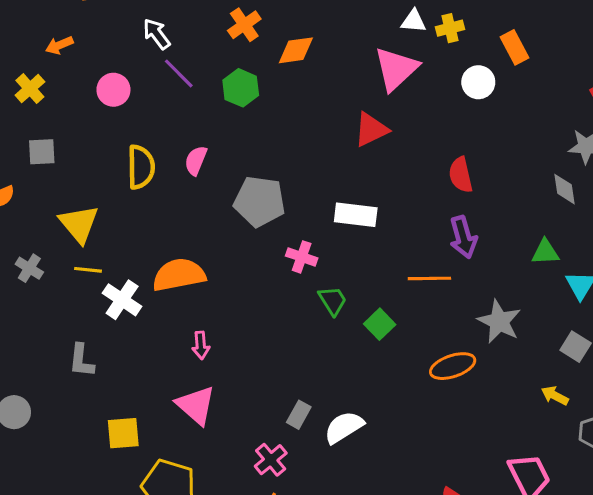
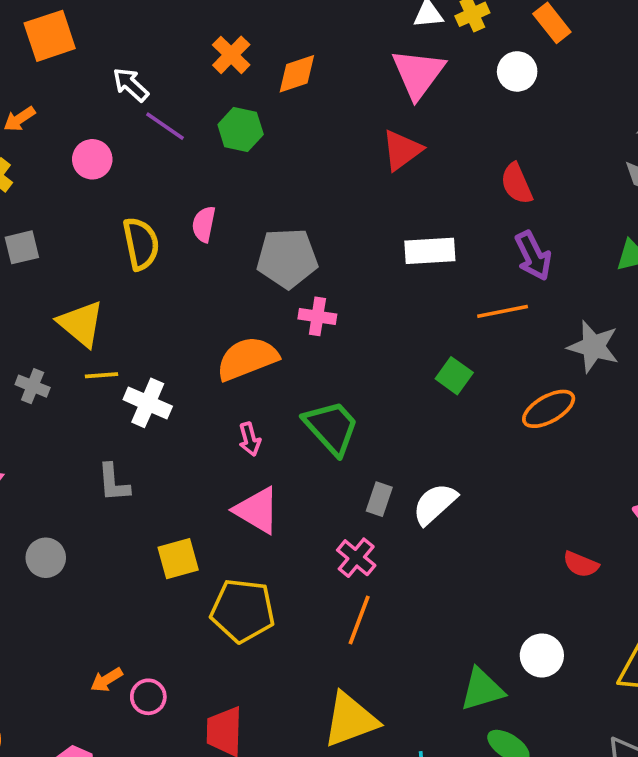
white rectangle: (356, 215) -> (430, 251), moved
pink cross: (302, 257) -> (317, 316), moved
orange semicircle: (179, 275) -> (247, 359), moved
green trapezoid: (333, 301) -> (331, 427), moved, size x1.6

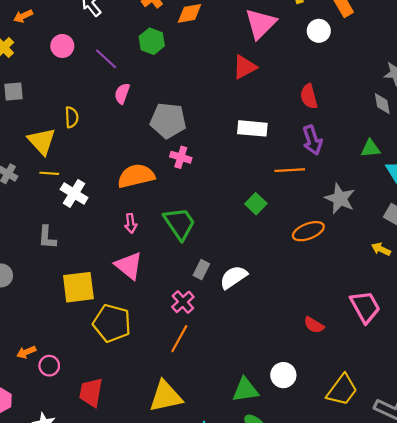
purple line: (165, 126) -> (106, 59), moved
yellow semicircle: (141, 244) -> (72, 117), moved, size x0.7
yellow square: (178, 559) -> (78, 287), size x1.4

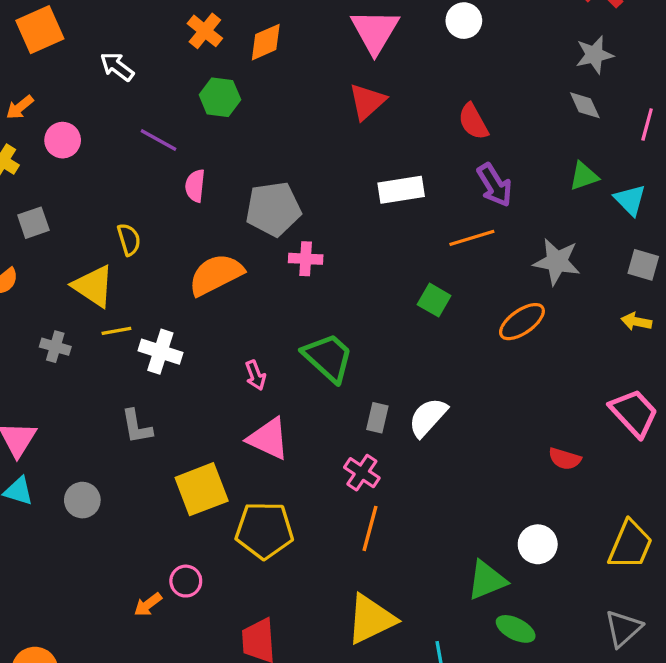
pink circle: (62, 46) -> (63, 140), moved
orange semicircle: (136, 176) -> (216, 275), moved
pink circle: (49, 366) -> (186, 581), moved

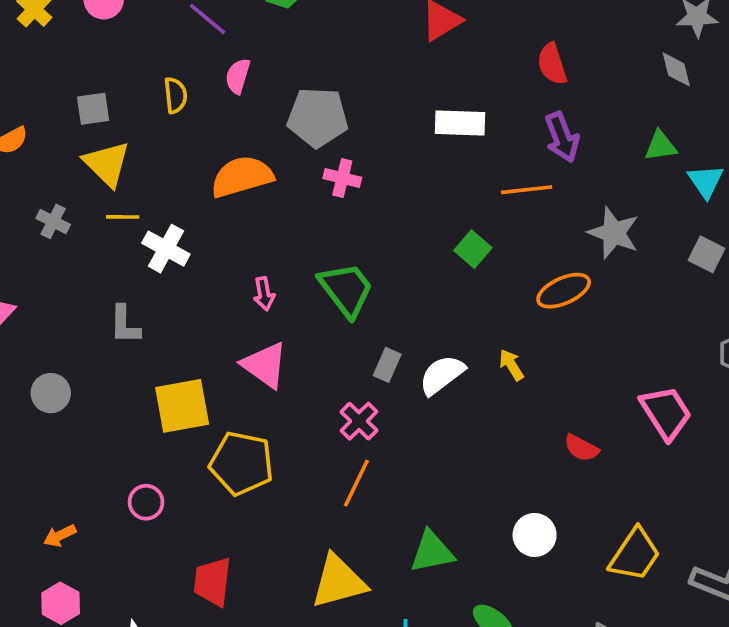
gray square: (33, 223) -> (93, 109), moved
yellow semicircle: (129, 239) -> (175, 95), moved
yellow arrow: (636, 322) -> (511, 365), moved, turned 36
green triangle: (487, 580) -> (432, 552), moved
orange arrow: (148, 605) -> (60, 536), moved

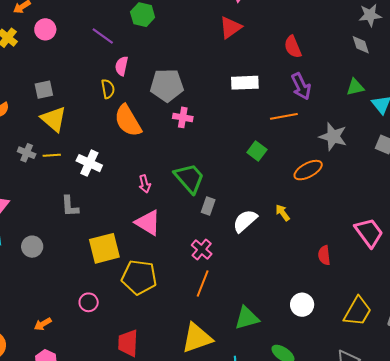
yellow semicircle: (175, 95) -> (108, 89), moved
orange semicircle: (242, 177) -> (128, 121), turned -100
yellow line: (123, 217) -> (52, 155), moved
gray rectangle: (387, 365) -> (208, 206), moved
red semicircle: (581, 448) -> (324, 255), turned 60

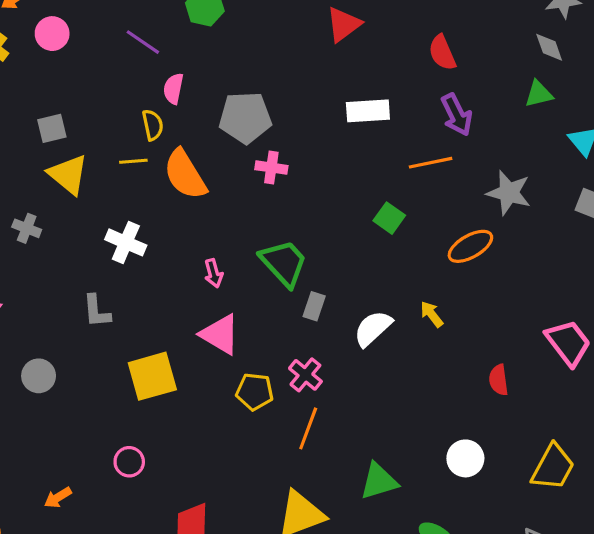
green triangle: (355, 87) -> (539, 94), moved
yellow line: (52, 155) -> (133, 161), moved
yellow pentagon: (139, 277) -> (255, 392), moved, size x0.7

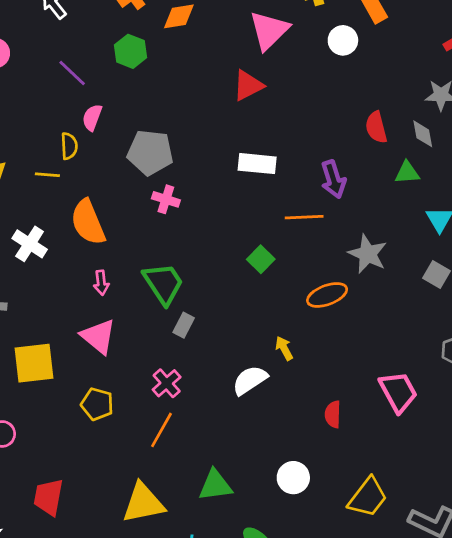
red semicircle: (442, 53) -> (376, 127), moved
orange semicircle: (185, 174) -> (88, 222), moved
white semicircle: (373, 328) -> (250, 380), moved
yellow pentagon: (255, 392) -> (97, 404), moved

